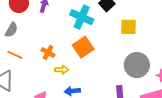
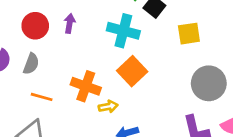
orange cross: (48, 52) -> (86, 86), size x1.5

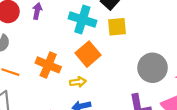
yellow square: (189, 34) -> (117, 27), moved
yellow arrow: (108, 106) -> (78, 82), moved

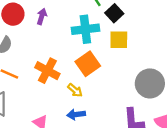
cyan cross: (82, 20) -> (85, 29), turned -30
yellow arrow: (78, 82) -> (75, 90), turned 42

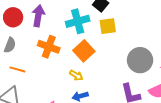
purple arrow: (42, 16) -> (38, 16), size x1.5
orange cross: (47, 71) -> (49, 47), moved

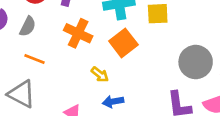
yellow arrow: (76, 75) -> (100, 74), moved

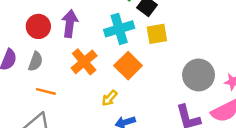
orange cross: (78, 33) -> (84, 62), turned 32
yellow arrow: (100, 74) -> (110, 98), turned 102

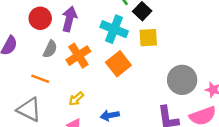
cyan cross: (119, 29) -> (114, 29), turned 32
gray semicircle: (36, 61) -> (50, 49), moved
yellow arrow: (110, 98) -> (76, 99), moved

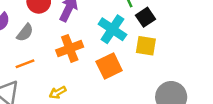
gray semicircle: (50, 49) -> (25, 33), moved
orange line: (40, 79) -> (25, 64), turned -54

